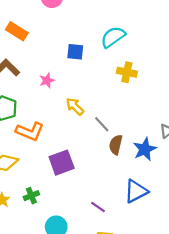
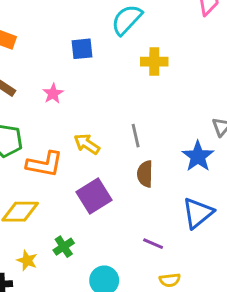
yellow arrow: (75, 106) -> (87, 144), moved
gray line: (102, 124) -> (136, 136), turned 42
brown semicircle: (116, 145) -> (145, 174), moved

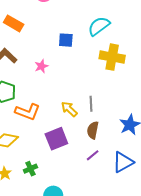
yellow cross: (154, 62) -> (112, 57), size x1.4
yellow arrow: (87, 144) -> (69, 109), moved
purple line: (153, 244) -> (93, 155), moved, turned -72

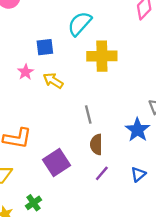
pink star: (41, 66) -> (26, 72), moved
yellow arrow: (69, 109) -> (53, 81), moved
blue triangle: (123, 162) -> (138, 174), size x0.6

